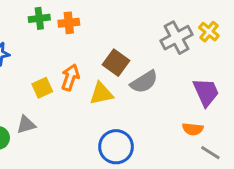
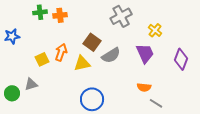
yellow cross: (209, 32) -> (155, 30), moved
gray cross: (177, 38) -> (121, 16), moved
purple trapezoid: (206, 92) -> (145, 53), moved

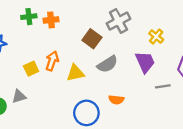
brown square: (92, 42) -> (92, 39), moved
orange semicircle: (144, 87) -> (116, 100), moved
gray line: (156, 103) -> (163, 86), moved, turned -40

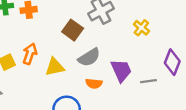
purple trapezoid: (145, 62) -> (121, 70), moved
orange semicircle: (116, 100) -> (94, 84), moved

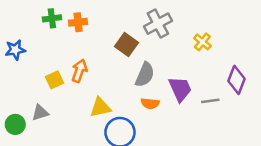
gray semicircle: (89, 57) -> (145, 75), turned -35
yellow triangle: (55, 67) -> (100, 107), moved

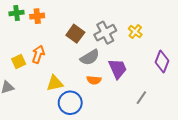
gray cross: (158, 24) -> (105, 33), moved
gray semicircle: (145, 75) -> (90, 57), turned 36
gray line: (210, 101) -> (141, 98), moved, turned -48

